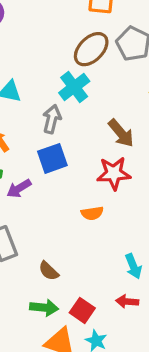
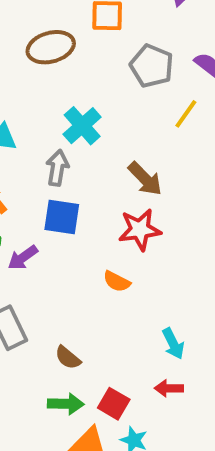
brown ellipse: (91, 49) -> (51, 47), moved, turned 33
blue square: (52, 158) -> (62, 217), turned 32
orange semicircle: (92, 213) -> (117, 281), turned 40

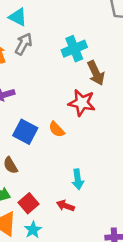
cyan cross: (82, 126) -> (74, 49), moved
gray arrow: (57, 168) -> (24, 44), moved
blue square: (62, 217) -> (25, 132), moved

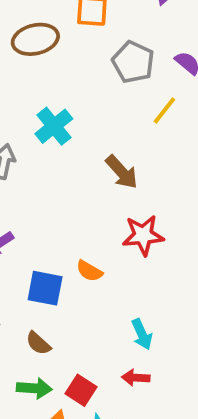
cyan cross: (74, 49) -> (54, 126), moved
red star: (82, 103) -> (143, 235), moved

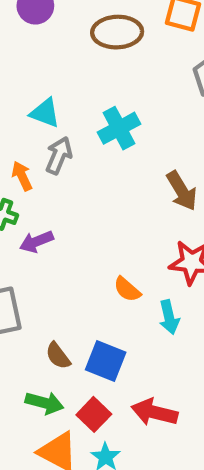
blue square: (45, 288) -> (106, 361), moved
cyan arrow: (142, 334) -> (169, 317), moved
red arrow: (136, 378) -> (154, 412), size x1.5

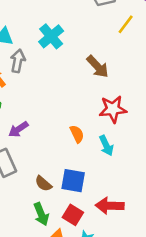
purple arrow: (36, 242) -> (18, 129), moved
orange semicircle: (127, 289) -> (77, 134), turned -144
green arrow: (44, 403) -> (41, 214), turned 65

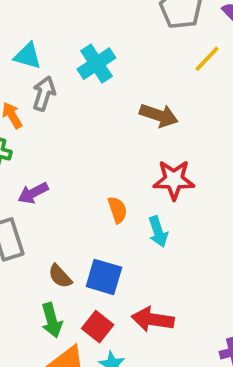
brown arrow: (98, 67) -> (159, 115), turned -35

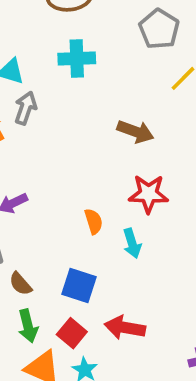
cyan cross: (96, 64) -> (77, 58), moved, turned 30
brown semicircle: (60, 276) -> (20, 284), moved

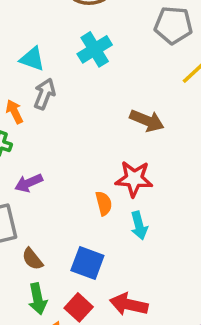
gray pentagon: (159, 29) -> (173, 25), turned -30
cyan cross: (77, 58) -> (95, 49), turned -32
red star: (148, 194) -> (134, 179), moved

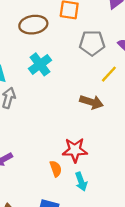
brown arrow: (147, 121) -> (91, 102), moved

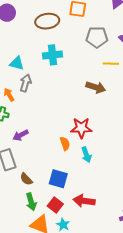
cyan cross: (40, 64) -> (53, 55), turned 30
yellow line: (109, 74) -> (111, 64), turned 49

